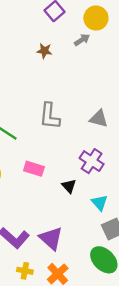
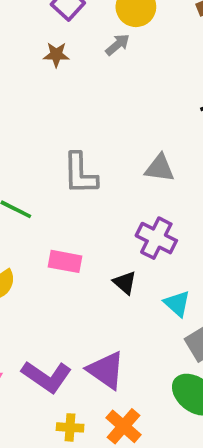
brown star: (44, 51) -> (56, 55), moved

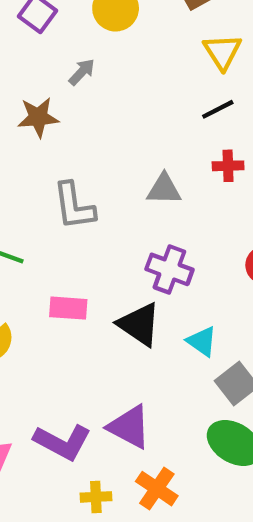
gray arrow: (118, 45) -> (82, 72), moved
brown star: (56, 55) -> (38, 117), moved, size x1.4
black triangle: (125, 283) -> (139, 324), size x1.6

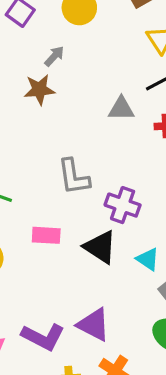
brown star: (38, 117) -> (39, 90), moved
gray triangle: (164, 189) -> (121, 109), moved
gray L-shape: (74, 206) -> (74, 177), moved

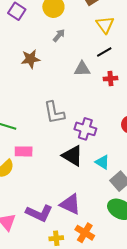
gray arrow: (54, 56) -> (59, 35), moved
pink rectangle: (46, 235) -> (24, 151), moved

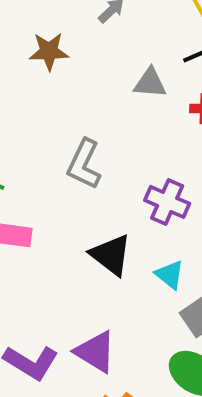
gray L-shape: (54, 113) -> (84, 164), turned 30
purple cross: (85, 129) -> (167, 202), moved

